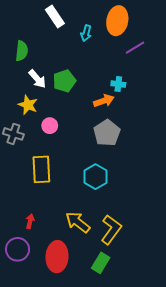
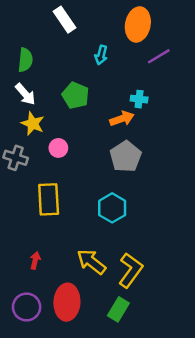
cyan arrow: (86, 33) -> (101, 55), moved
white arrow: (37, 79) -> (25, 94), moved
green pentagon: (64, 81) -> (75, 95), turned -30
purple circle: (18, 249) -> (27, 307), moved

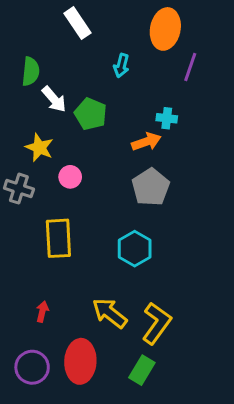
purple line: (159, 56) -> (190, 67), turned -40
white arrow: (25, 94) -> (54, 99), moved

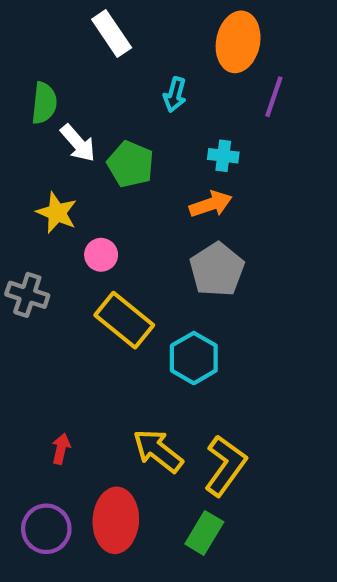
cyan cross: (167, 118) -> (223, 156), moved
gray cross: (19, 189) -> (27, 295), moved
yellow rectangle: (58, 238) -> (124, 320), moved, turned -48

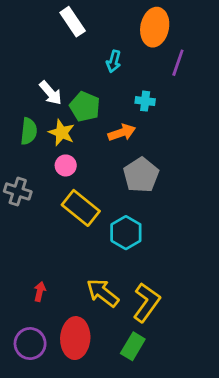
green semicircle: (44, 103) -> (29, 131), moved
orange arrow: (211, 204) -> (122, 133), moved
yellow star: (57, 213) -> (62, 133), moved

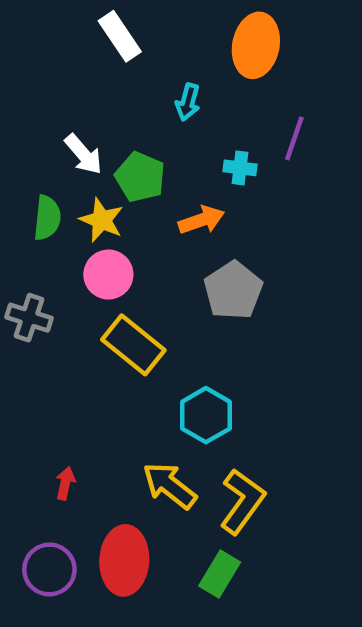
purple line: (178, 63) -> (294, 138), moved
pink circle: (66, 165) -> (108, 275), size x1.4
cyan hexagon: (126, 233) -> (206, 415), moved

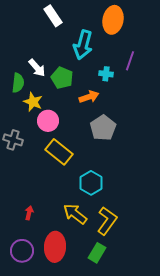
cyan arrow: (188, 102) -> (83, 45), size x1.8
green semicircle: (47, 218) -> (18, 83), moved
yellow star: (102, 220) -> (33, 102), moved

